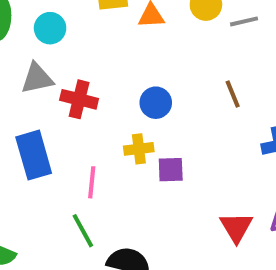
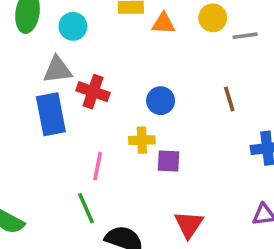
blue rectangle: (34, 155) -> (51, 114), moved
red triangle: (236, 227) -> (189, 225), moved

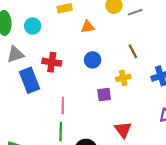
orange triangle: (163, 23) -> (88, 27), moved
gray triangle: (57, 70) -> (15, 54), moved
yellow cross: (142, 140) -> (123, 78), moved
green line: (86, 208) -> (61, 132), turned 36

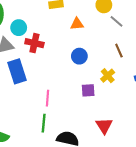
gray line: (135, 12) -> (116, 21), moved, turned 56
cyan circle: (33, 26) -> (19, 28), moved
red cross: (52, 62) -> (34, 43), moved
yellow cross: (123, 78) -> (108, 76), turned -32

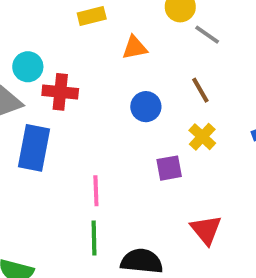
brown line: (119, 51) -> (200, 90), moved
blue rectangle: (17, 71) -> (34, 148), turned 35

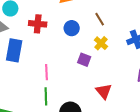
red cross: (60, 92) -> (38, 24), moved
purple square: (169, 168) -> (84, 60), turned 32

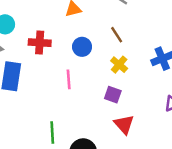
purple square: (84, 60) -> (113, 95), moved
pink line: (46, 72) -> (69, 79), moved

